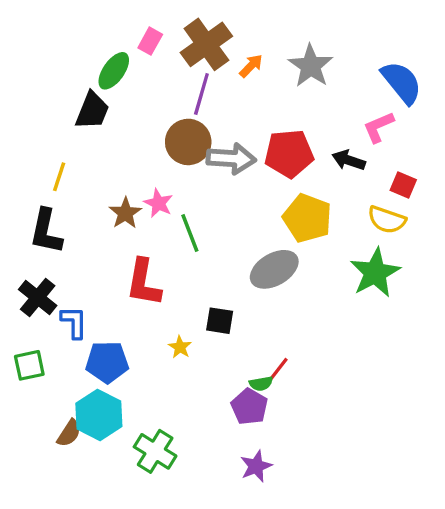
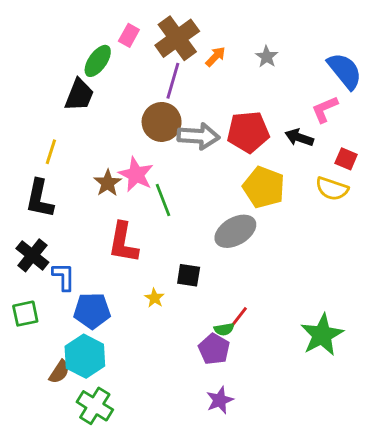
gray star: (311, 66) -> (267, 57), size x0.6
pink star: (158, 203) -> (136, 174), size x1.4
green star: (375, 273) -> (322, 335), moved
green cross: (155, 451) -> (95, 406), moved

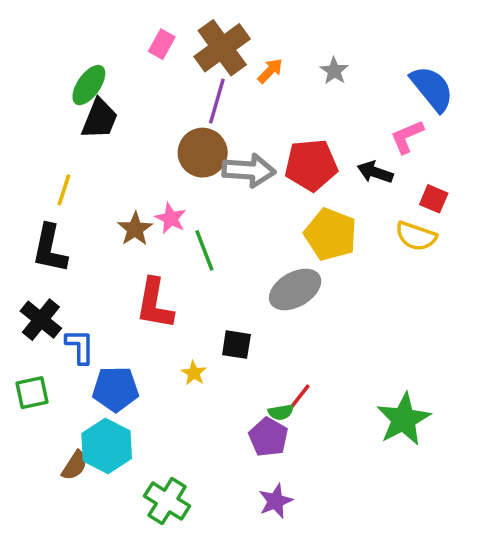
green ellipse: (98, 61) -> (89, 85), moved
pink star: (136, 174) -> (171, 218), size x0.7
green cross: (95, 406) -> (167, 501), moved

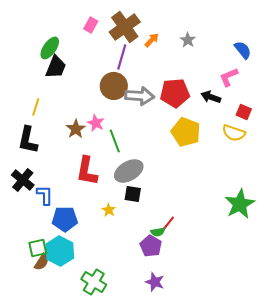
blue semicircle: (432, 89) -> (243, 50), size x0.7
gray ellipse: (295, 289) -> (129, 171), moved
green square: (32, 393) -> (38, 248), moved
green star: (404, 419) -> (240, 204), moved
purple star: (276, 501) -> (155, 282), turned -30

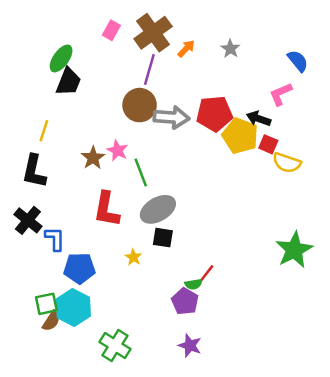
red square: (244, 112) -> (268, 144), moved
yellow pentagon: (186, 132) -> (240, 136), moved

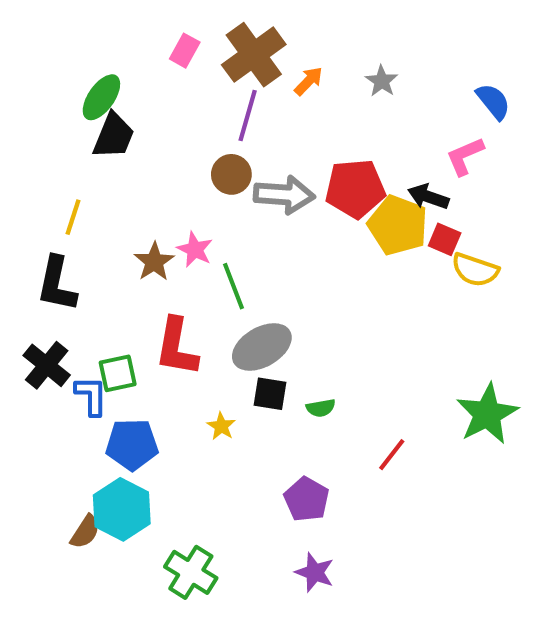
brown circle: (140, 105) -> (231, 174), size x0.7
red line: (206, 274) -> (392, 455), moved
green semicircle: (194, 284) -> (321, 408), moved
green square: (46, 304) -> (118, 373), moved

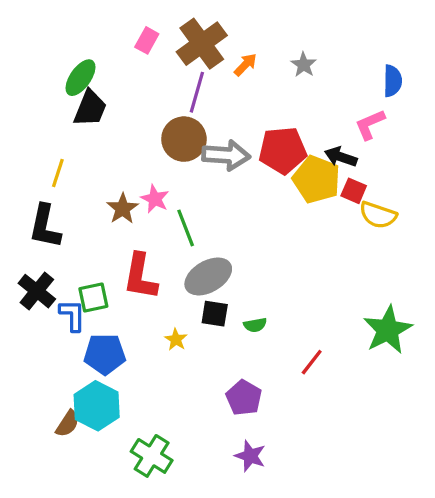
blue semicircle: (493, 101) -> (393, 81), turned 40
brown circle: (231, 174) -> (184, 139), size x1.4

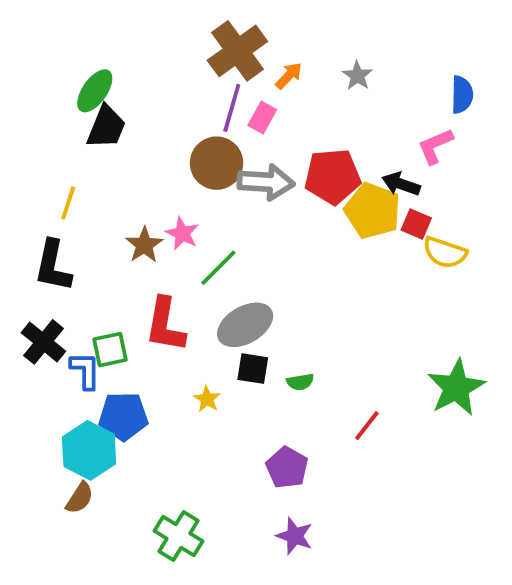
pink rectangle: (147, 40) -> (262, 117), moved
green line: (186, 228) -> (218, 268), turned 66
cyan hexagon: (97, 406) -> (89, 450), moved

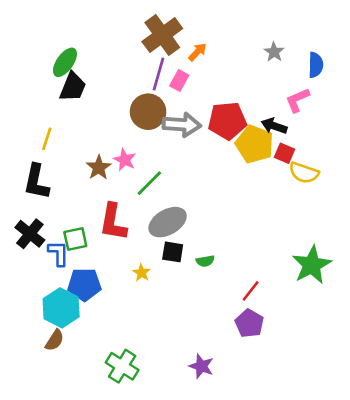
gray star: (357, 76) -> (274, 52), moved
purple pentagon: (287, 468) -> (249, 323), moved

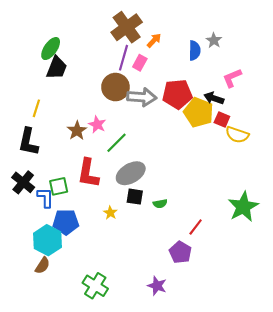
blue semicircle: (316, 65) -> (195, 51), moved
purple pentagon: (249, 323) -> (180, 252), moved

